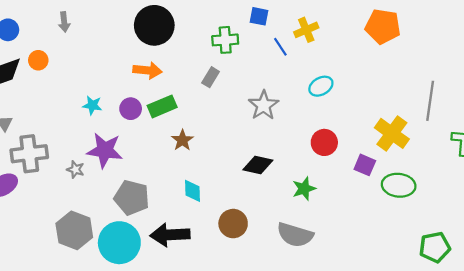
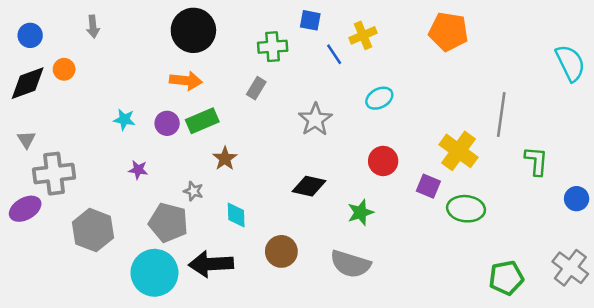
purple star: (105, 150) -> (138, 170), size x0.5
gray star: (75, 169) -> (193, 191), moved
gray hexagon: (74, 230) -> (93, 230), moved

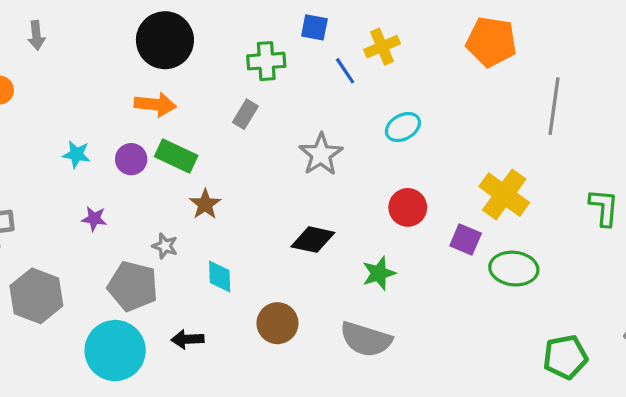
gray line: (501, 115) -> (554, 106), moved
green rectangle: (202, 121) -> (176, 156), turned 48
black arrow: (211, 264) -> (187, 339), size x0.6

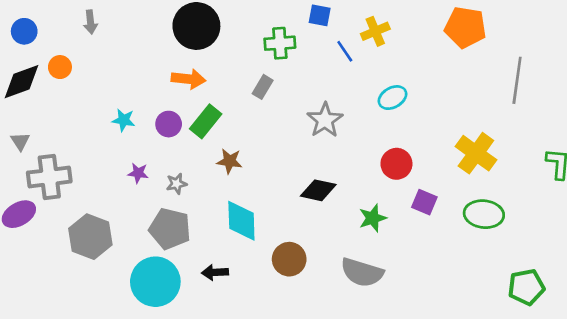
green rectangle: (176, 156) -> (206, 121), turned -76
brown star: (205, 204) -> (230, 161), turned -30
purple square: (466, 240) -> (424, 202), moved
gray star: (165, 246) -> (177, 184), moved, turned -30
cyan diamond: (220, 277) -> (241, 221), size x1.5

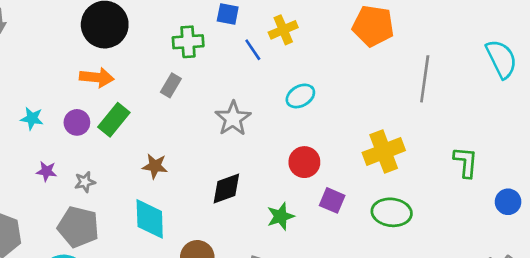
yellow cross: (476, 153) -> (384, 152), turned 33
brown star: (230, 161) -> (155, 166), moved
black diamond: (318, 190) -> (226, 189), turned -32

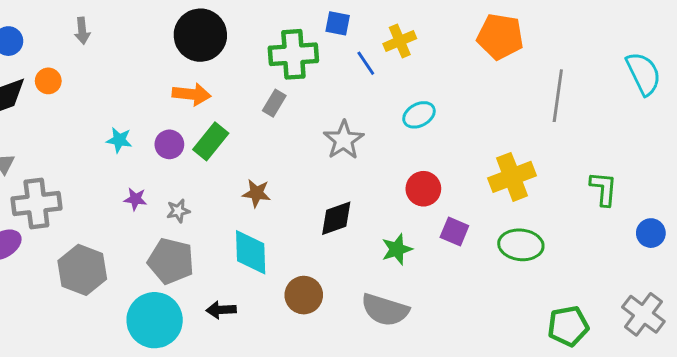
green cross: (188, 42) -> (293, 54), size x1.4

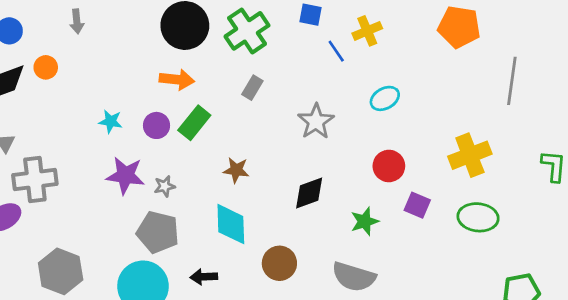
green cross: (293, 54) -> (247, 31), moved, turned -30
purple star: (135, 199) -> (125, 175), size x1.8
gray hexagon: (82, 270) -> (61, 271), moved

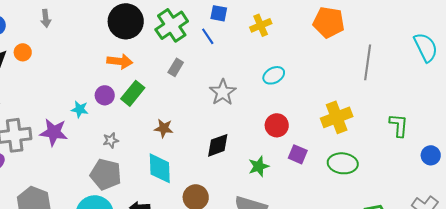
blue line: (336, 51) -> (208, 36), moved
cyan star: (111, 121) -> (80, 109), moved
purple star: (125, 175) -> (54, 132), moved

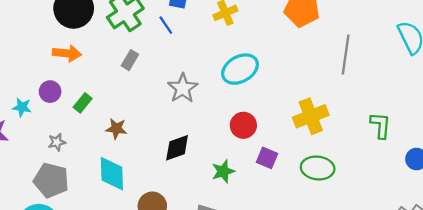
cyan ellipse: (274, 75) -> (240, 69), size x1.5
green rectangle: (133, 93) -> (83, 103), moved, size x0.7

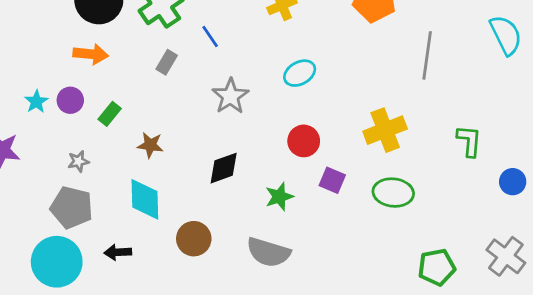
blue line: (166, 25) -> (210, 36), moved
cyan ellipse: (240, 69) -> (300, 73), size x0.7
cyan star: (22, 107) -> (36, 102), moved, turned 30

